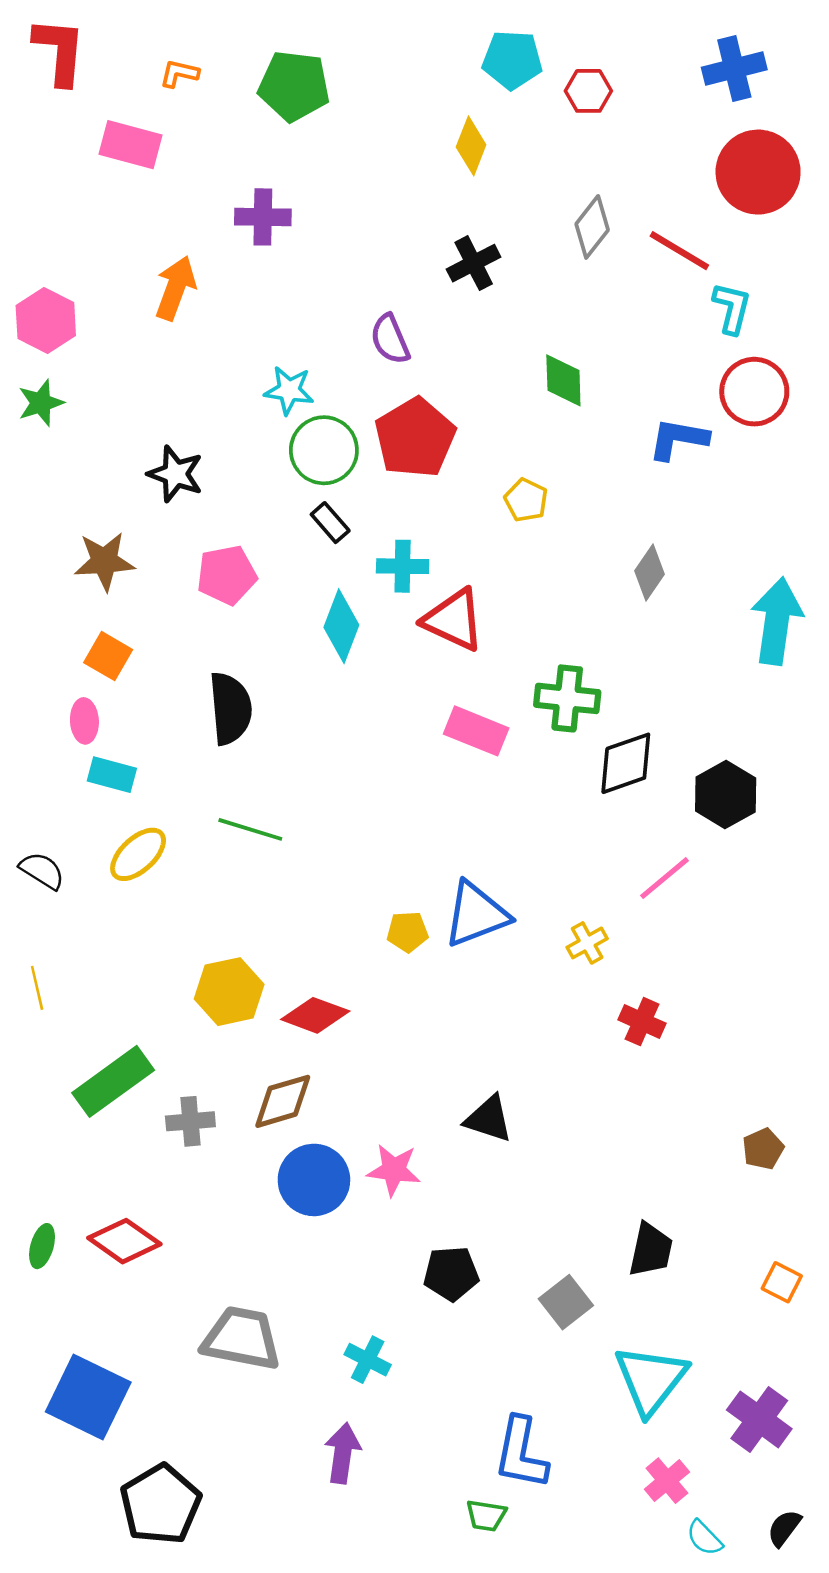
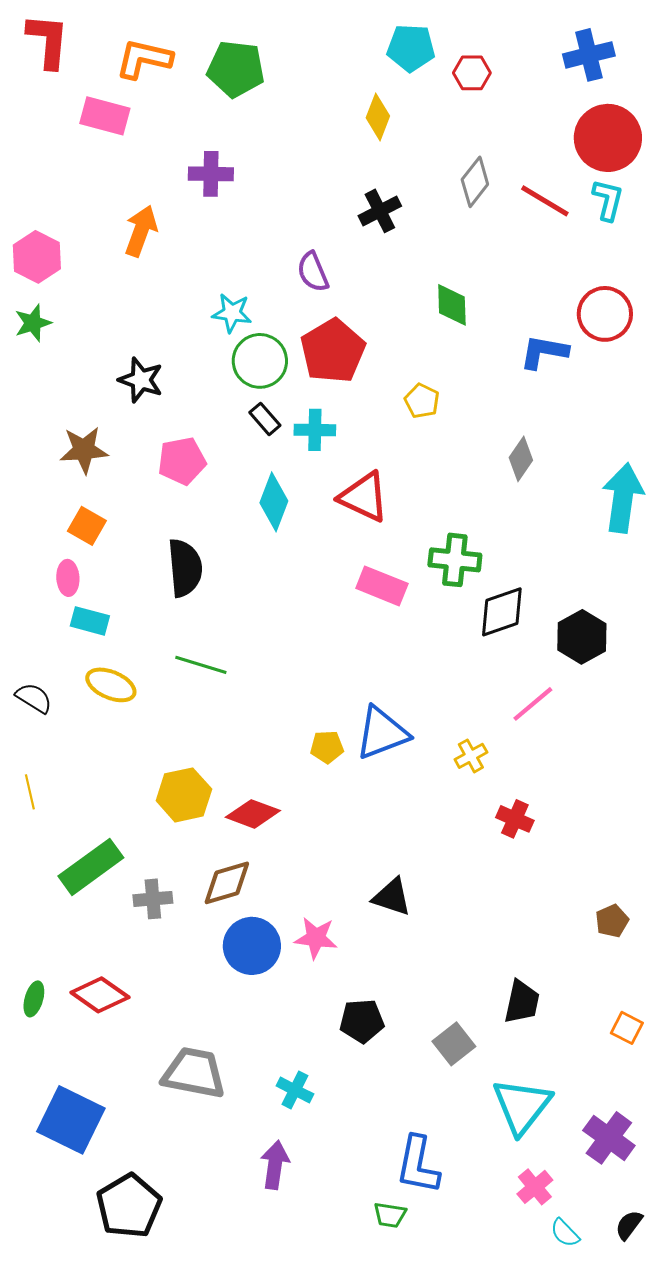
orange L-shape: (179, 74) -> (144, 59), size x1.8
cyan L-shape: (732, 308) -> (608, 200), moved
cyan cross: (403, 566) -> (315, 430), moved
yellow ellipse: (138, 854) -> (111, 685), turned 66

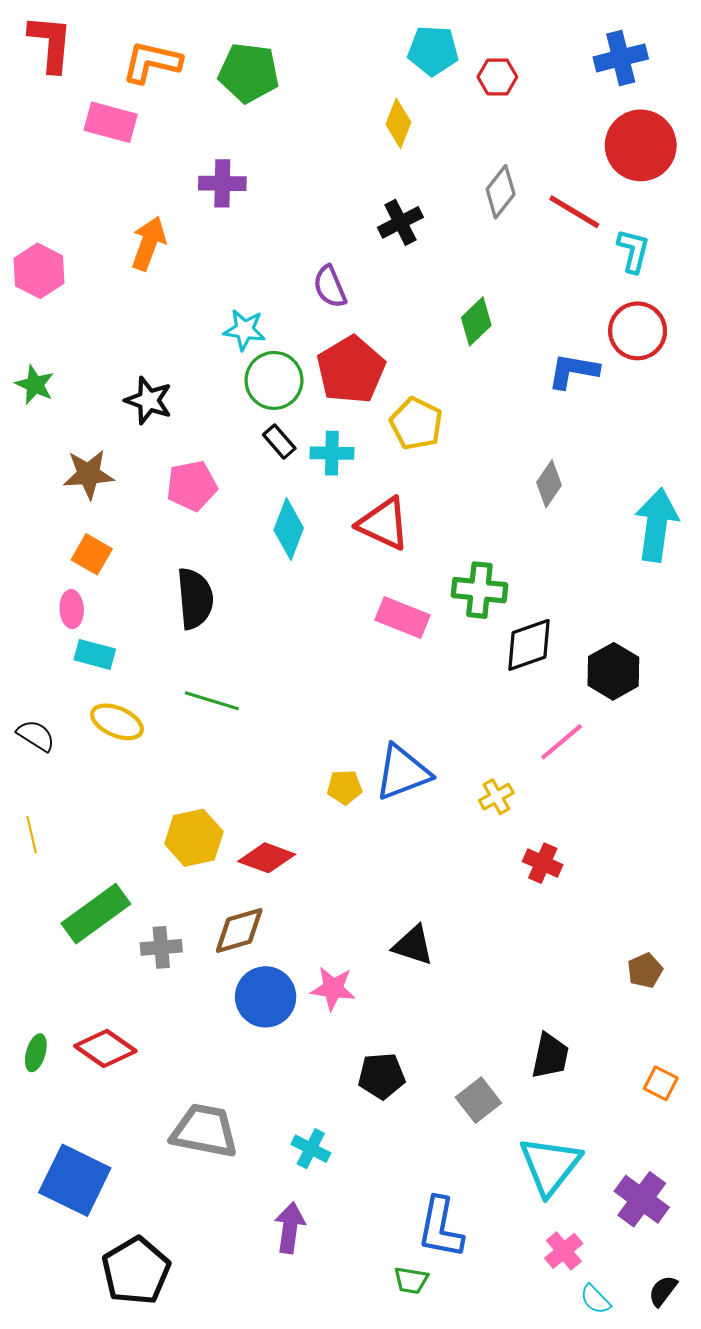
cyan L-shape: (608, 200) -> (633, 251), moved
green diamond: (452, 305) -> (476, 321), turned 48
green star: (33, 323) -> (35, 385), moved, turned -30
yellow pentagon: (422, 401) -> (416, 424), moved, size x1.4

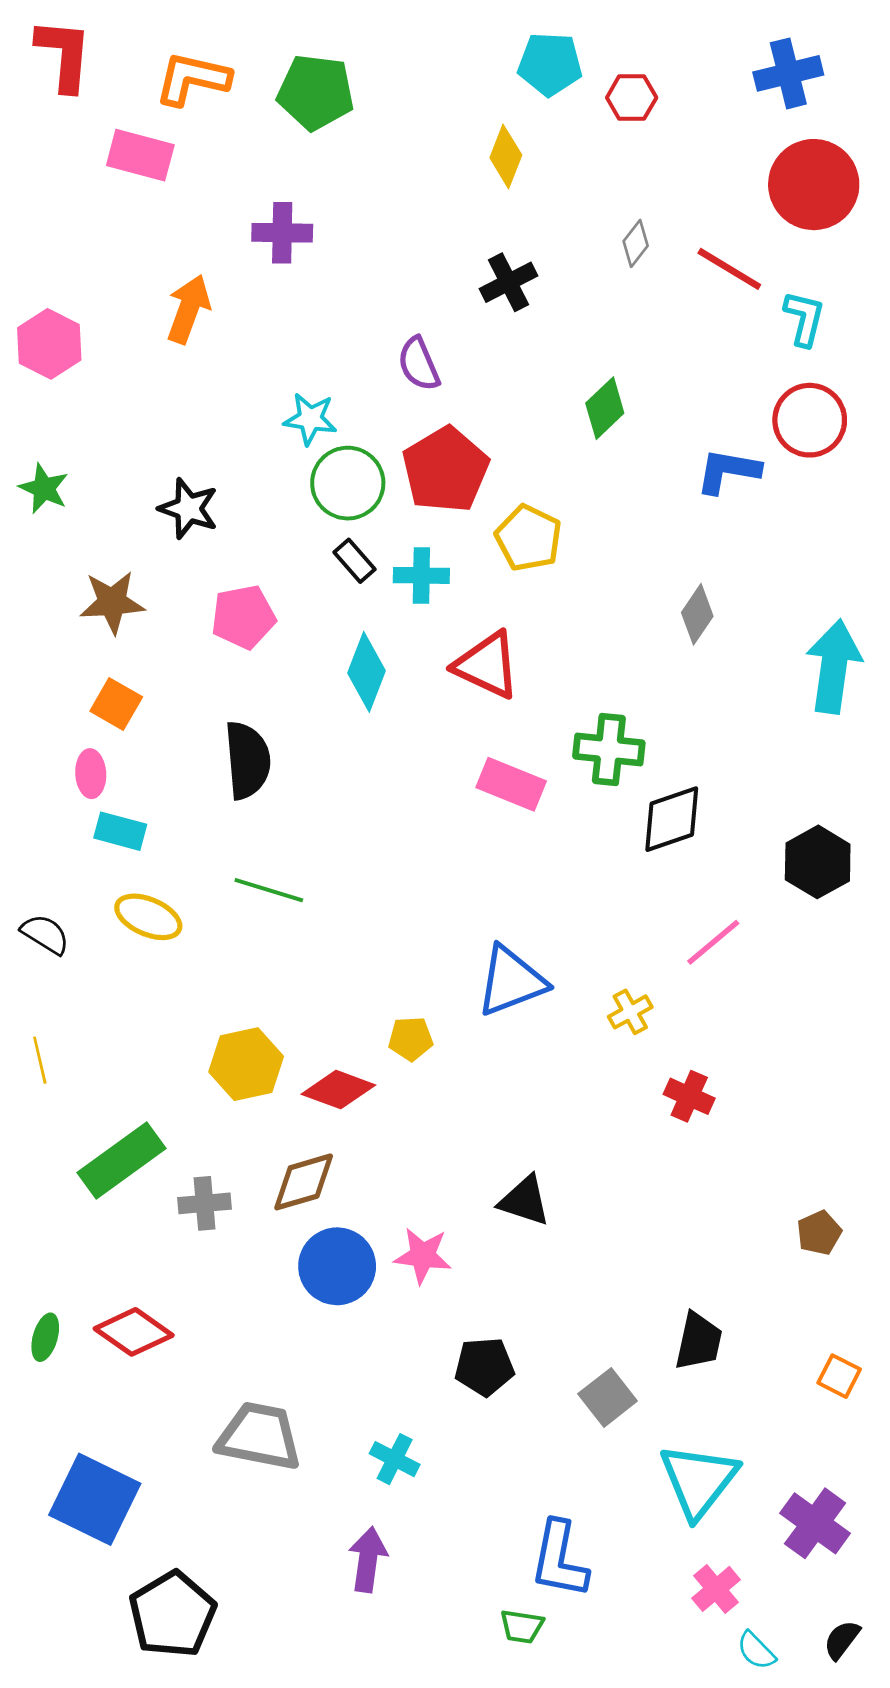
gray diamond: (501, 192) -> (636, 243), size x0.7
black hexagon: (613, 671) -> (818, 862), moved
yellow pentagon: (345, 787) -> (411, 1039), moved

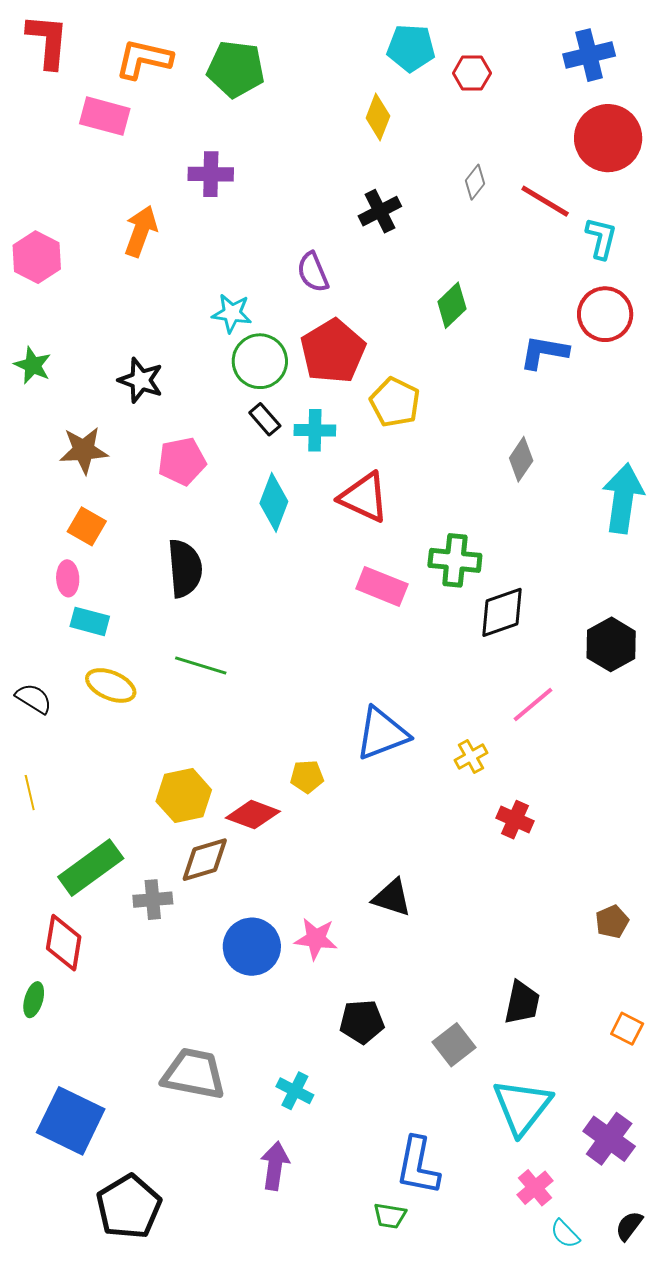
brown diamond: (304, 1182) -> (205, 860), moved
red diamond: (134, 1332) -> (64, 943), moved, turned 64

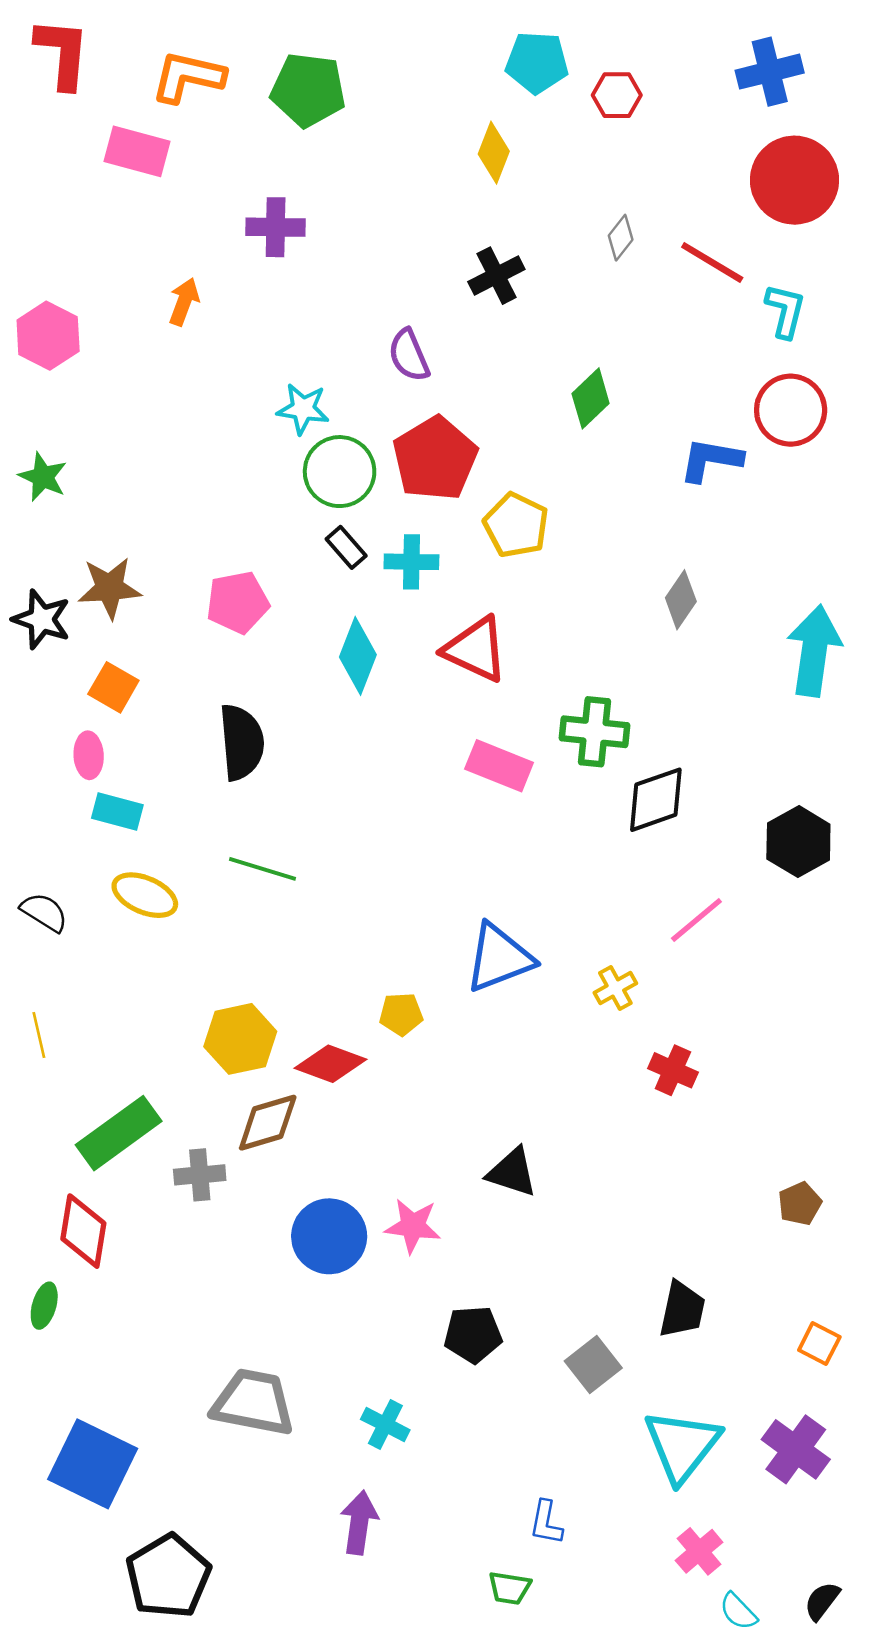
orange arrow: (141, 231) -> (184, 302), size x0.7
black star: (141, 380) -> (42, 619), moved
purple cross: (609, 1139) -> (796, 1449), moved
blue L-shape: (418, 1166) -> (546, 1523), size x0.6

